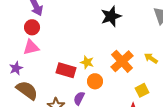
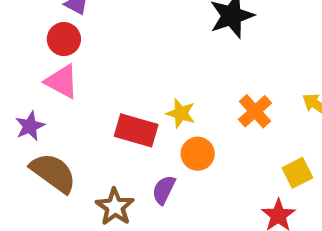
pink triangle: (31, 47) -> (62, 81), turned 42
orange cross: (122, 61) -> (255, 111), size x0.7

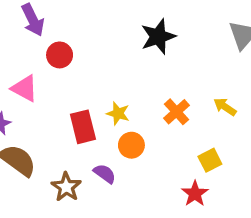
red circle: (64, 39) -> (60, 55), moved
red rectangle: (136, 130) -> (83, 127), turned 60
purple semicircle: (164, 190) -> (105, 174), turned 100

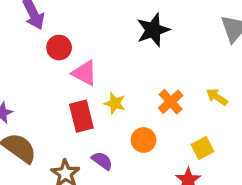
pink triangle: (24, 88) -> (85, 73), moved
orange circle: (131, 145) -> (144, 140), moved

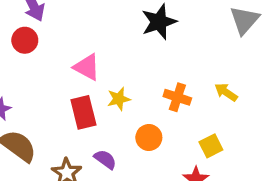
red circle: (59, 48) -> (25, 40), moved
orange cross: (171, 102) -> (177, 97), turned -30
yellow star: (115, 103) -> (119, 99), turned -30

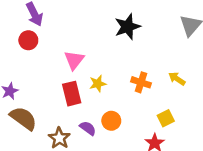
pink triangle: (87, 67) -> (74, 60), turned 40
orange circle: (149, 138) -> (111, 121), moved

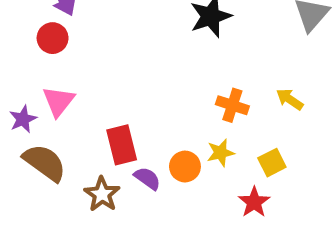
pink triangle: (74, 60) -> (58, 101), moved
yellow star: (98, 84) -> (221, 153), moved
red rectangle: (72, 94) -> (122, 145), moved

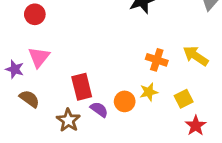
yellow arrow: (290, 99) -> (196, 56), size x1.4
purple star: (23, 119) -> (15, 69), turned -30
brown semicircle: (45, 163) -> (29, 99), size x0.7
red star: (254, 202) -> (196, 126), moved

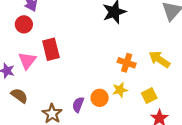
red rectangle: (82, 87) -> (51, 49), moved
purple semicircle: (99, 109) -> (78, 105), turned -105

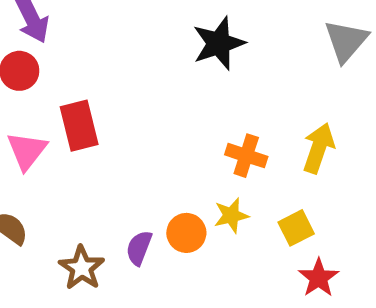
yellow arrow: (159, 59) -> (319, 148), turned 75

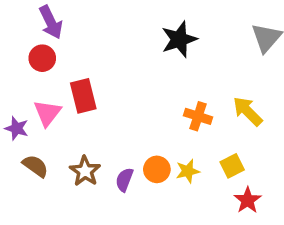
yellow arrow: (319, 148) -> (248, 111), turned -64
yellow star: (231, 215) -> (188, 171), moved
brown star: (82, 268) -> (85, 171), moved

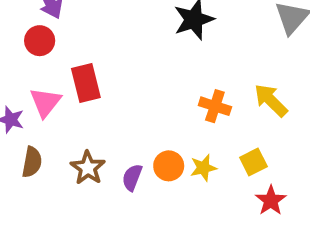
brown semicircle: (35, 166) -> (32, 162), turned 64

